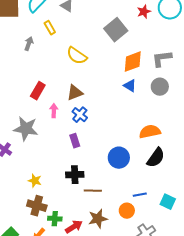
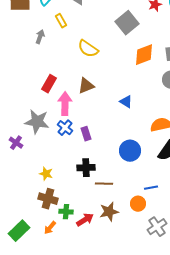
blue triangle: (130, 86) -> (126, 102), moved
pink arrow: (54, 111) -> (65, 104), size x1.6
blue cross: (80, 115) -> (65, 128), moved

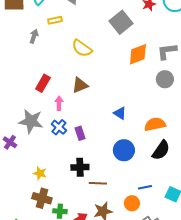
yellow rectangle: (61, 21) -> (55, 20), turned -72
blue triangle: (126, 102) -> (120, 113), moved
pink arrow: (65, 104) -> (59, 103), size x0.6

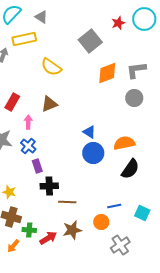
yellow rectangle: (55, 20) -> (24, 39), size x1.6
purple rectangle: (80, 133) -> (37, 166), moved
blue circle: (124, 150) -> (93, 153), moved

